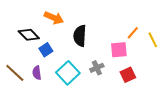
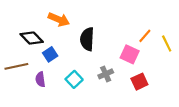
pink square: (119, 50) -> (130, 54), turned 30
brown line: (15, 73) -> (16, 66), moved, turned -55
cyan square: (68, 73) -> (74, 79), size x0.7

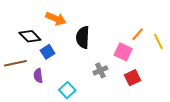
cyan square: (74, 79) -> (67, 90), moved

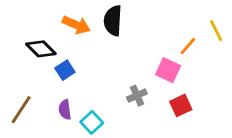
black semicircle: (83, 37) -> (113, 21), moved
yellow line: (158, 41) -> (216, 31), moved
brown line: (15, 63) -> (21, 110), moved, turned -45
purple semicircle: (38, 76) -> (65, 110), moved

